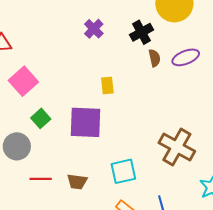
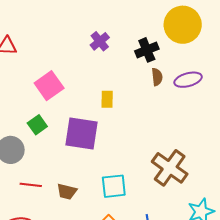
pink square: (23, 81) -> (49, 86), moved

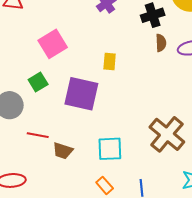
red line: (31, 185) -> (38, 135), moved

